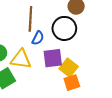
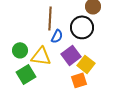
purple square: (53, 58) -> (71, 55), turned -30
orange square: (72, 83) -> (79, 80), moved

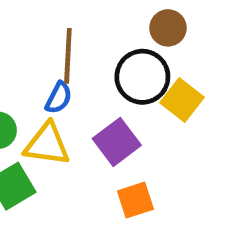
blue semicircle: (57, 36) -> (59, 98), moved
yellow square: (86, 64) -> (182, 100), moved

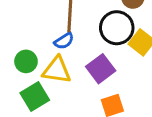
blue semicircle: (59, 98) -> (64, 41), turned 30

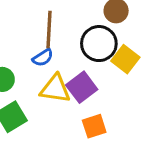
yellow triangle: (57, 70) -> (55, 89), moved

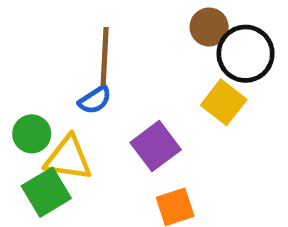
black circle: (99, 44) -> (246, 54), moved
yellow triangle: (55, 89) -> (68, 158), moved

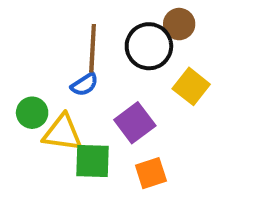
black circle: (246, 54) -> (149, 46), moved
green square: (46, 192) -> (93, 161), moved, turned 33

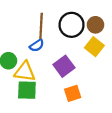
brown circle: (179, 24) -> (95, 25), moved
green square: (93, 161) -> (27, 90), moved

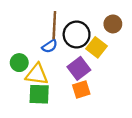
black circle: (72, 25) -> (77, 34), moved
yellow square: (94, 47) -> (96, 47), moved
orange square: (73, 93) -> (81, 90), moved

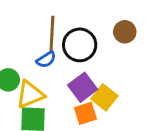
yellow square: (96, 47) -> (104, 97), moved
yellow triangle: (37, 74) -> (30, 94), turned -30

